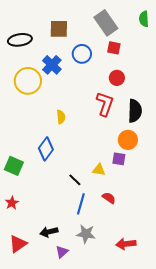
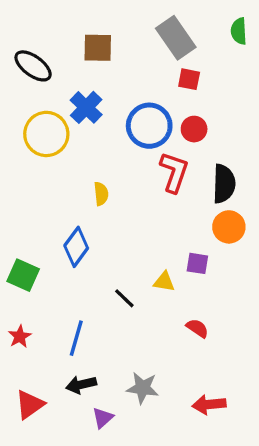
black ellipse: (20, 40) -> (33, 66), turned 45
blue circle: (82, 54) -> (149, 126), moved, size x1.4
orange circle: (128, 140) -> (229, 227), moved
red semicircle: (109, 198) -> (197, 328), moved
blue line: (81, 204) -> (76, 338), moved

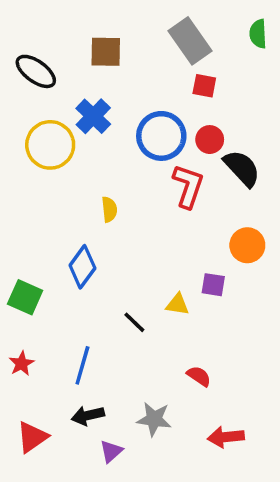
black semicircle: (224, 184) -> (242, 168), moved, turned -45
red semicircle: (197, 328) -> (199, 376), moved

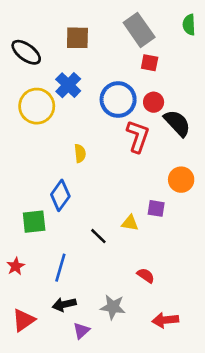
green square: (25, 297) -> (34, 222), moved, turned -30

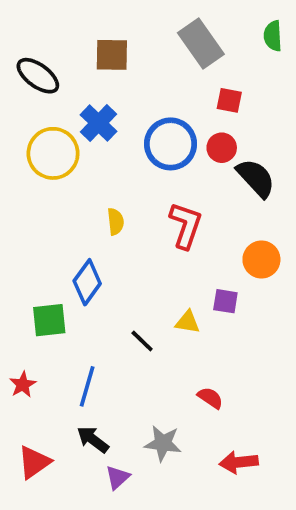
red square: (150, 63) -> (229, 100), moved
red L-shape: (138, 136) -> (186, 225), moved
black arrow: (64, 304) -> (93, 439), turned 50

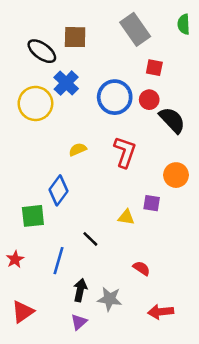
black ellipse: (38, 76) -> (42, 51), moved
yellow semicircle: (116, 222) -> (78, 149), turned -108
black line: (142, 341) -> (90, 239), moved
black arrow: (93, 439) -> (80, 290), moved, turned 65

